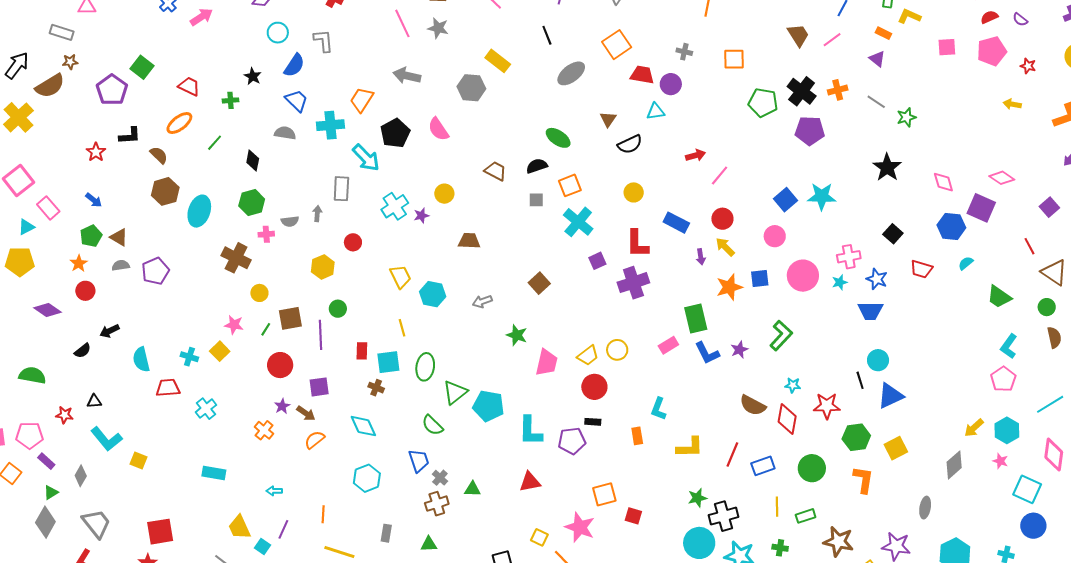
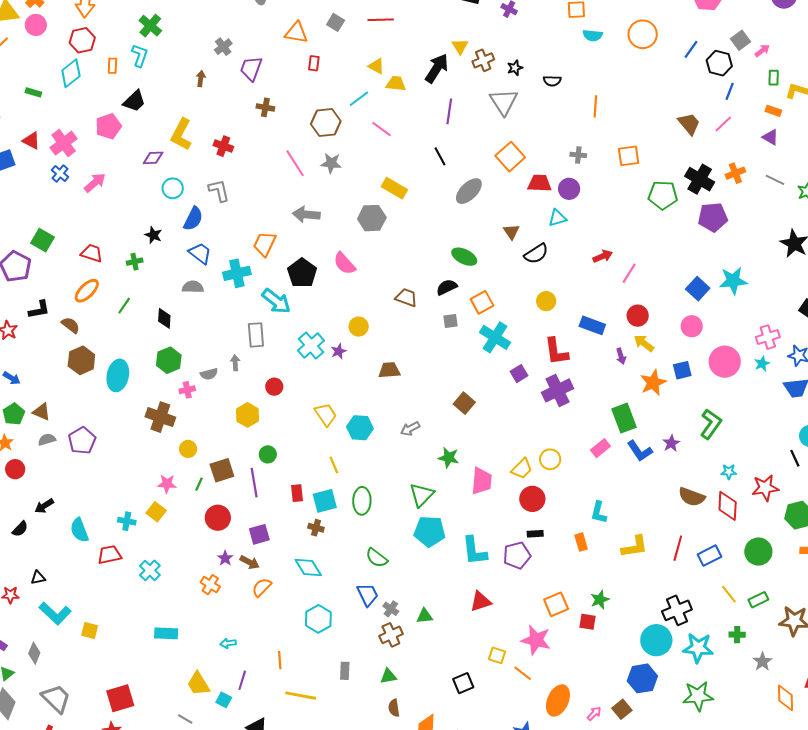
green triangle: (455, 392) -> (422, 495), moved
green star: (697, 498) -> (600, 600), moved
yellow line: (777, 507) -> (729, 594), turned -30

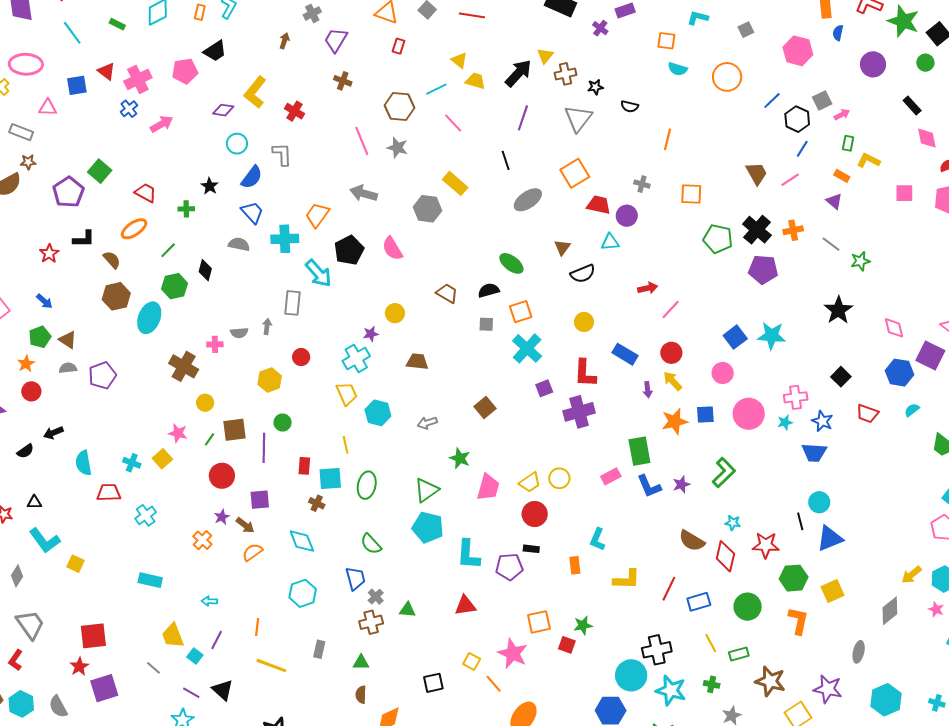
cyan cross: (311, 345) -> (356, 359), moved
green hexagon: (169, 360) -> (175, 286), moved

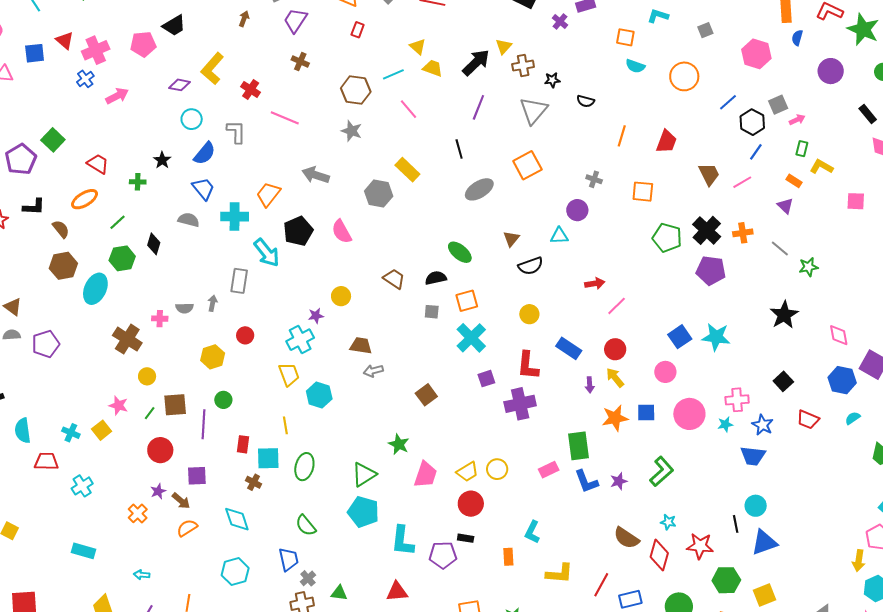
pink line: (362, 141) -> (285, 118), moved, turned -48
red trapezoid: (599, 205) -> (666, 142), moved, turned 95
gray arrow: (427, 423) -> (373, 371), moved
yellow arrow: (912, 575) -> (859, 561), moved, turned -45

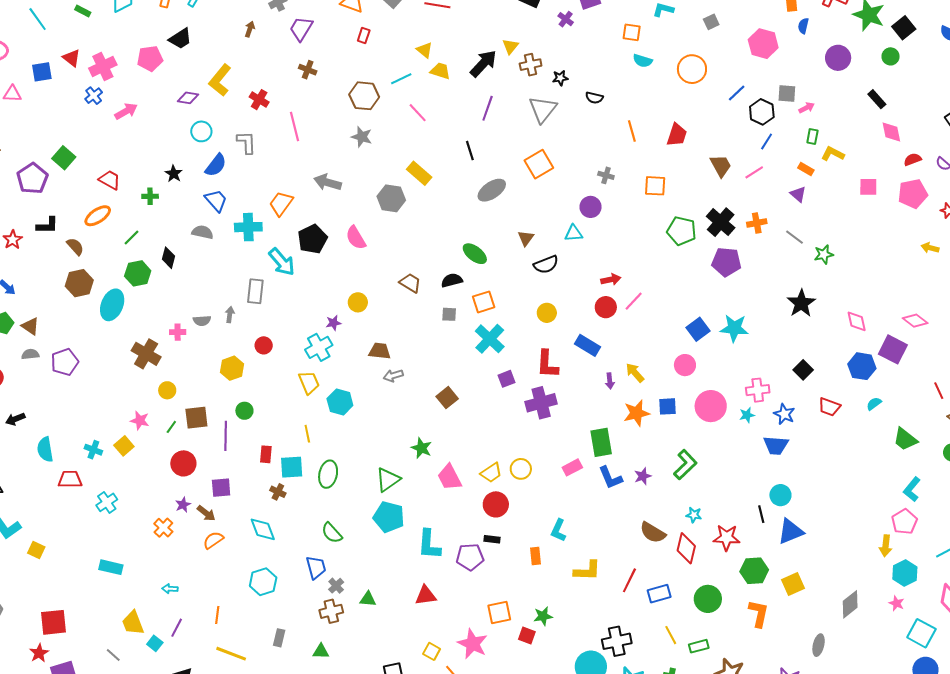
gray square: (778, 105) -> (787, 93), turned 30
pink line: (285, 118) -> (294, 126), turned 56
orange line: (622, 136) -> (632, 131), turned -30
red circle: (615, 349) -> (606, 307), moved
pink trapezoid: (426, 475) -> (449, 477), turned 136

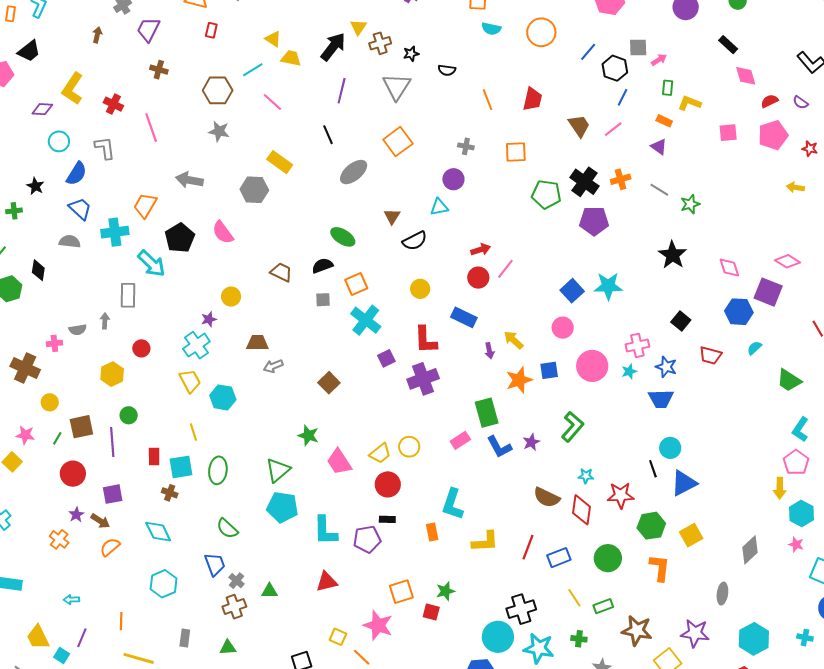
cyan L-shape: (558, 530) -> (453, 504), size x1.4

